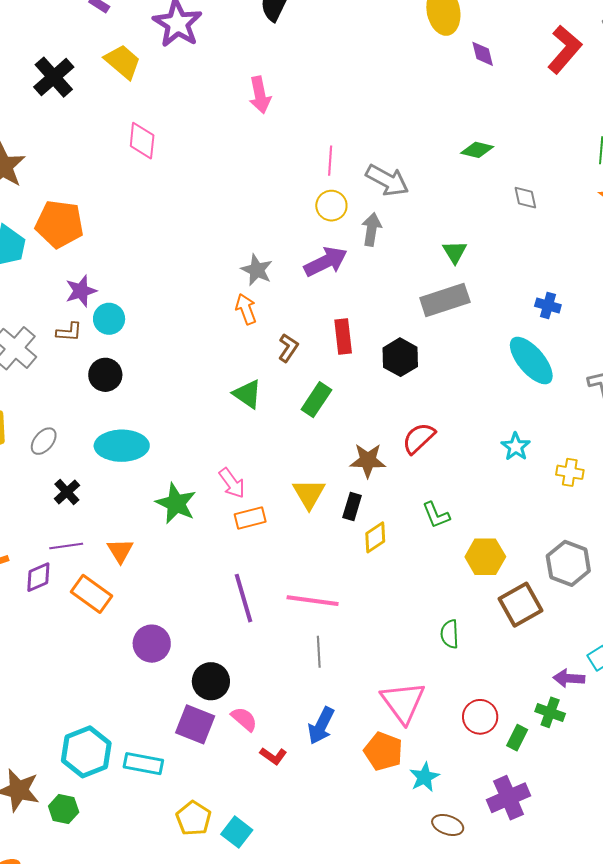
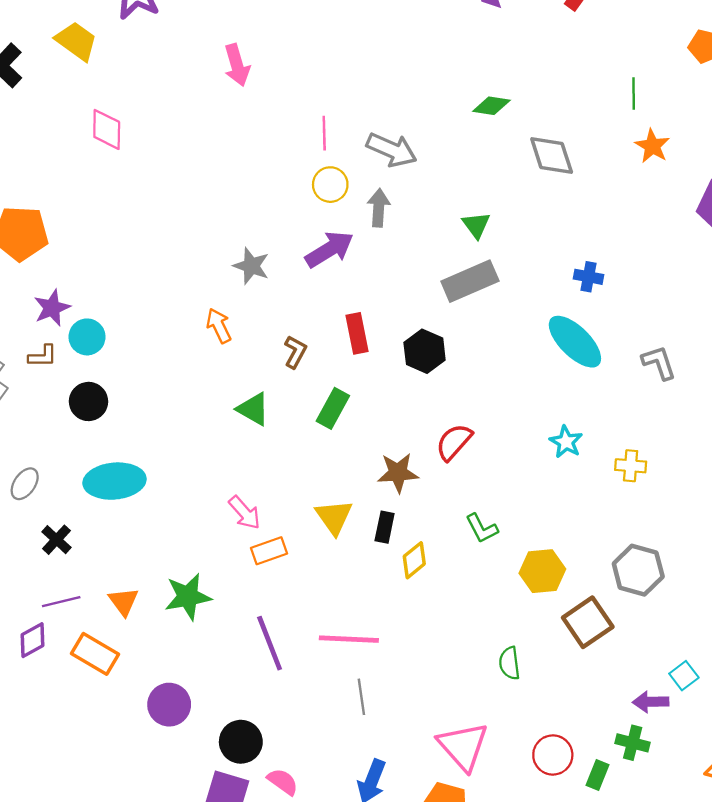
gray diamond: (525, 198) -> (552, 156), size x1.6
orange arrow: (246, 309) -> (219, 326), moved
green star: (176, 503) -> (188, 597), moved, turned -30

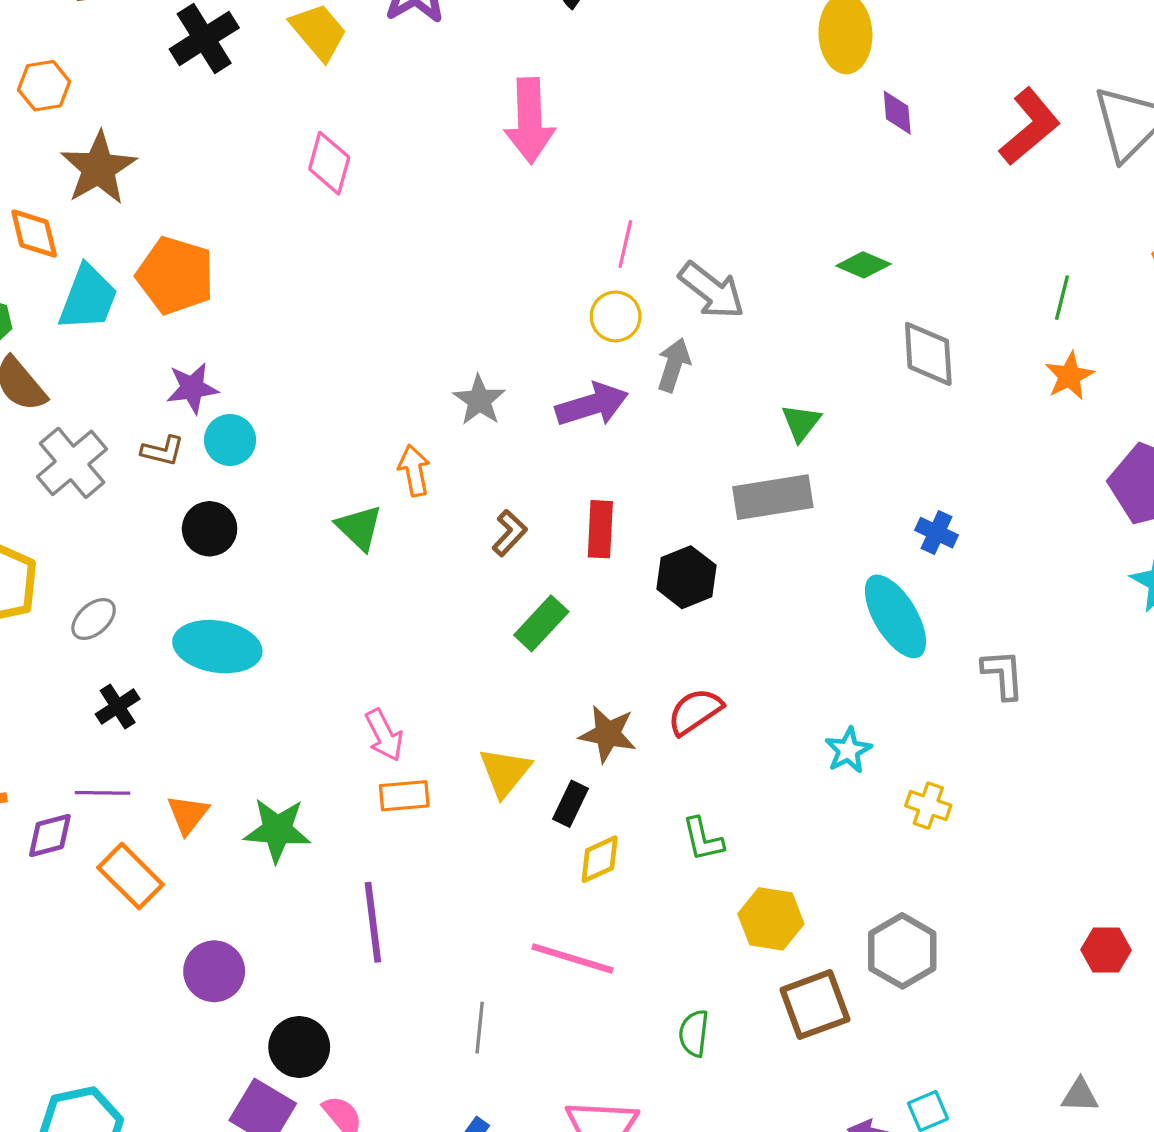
pink arrow: (237, 65) -> (530, 121), size x1.4
green triangle: (253, 409) -> (359, 528), moved
pink line: (349, 639) -> (573, 958), moved

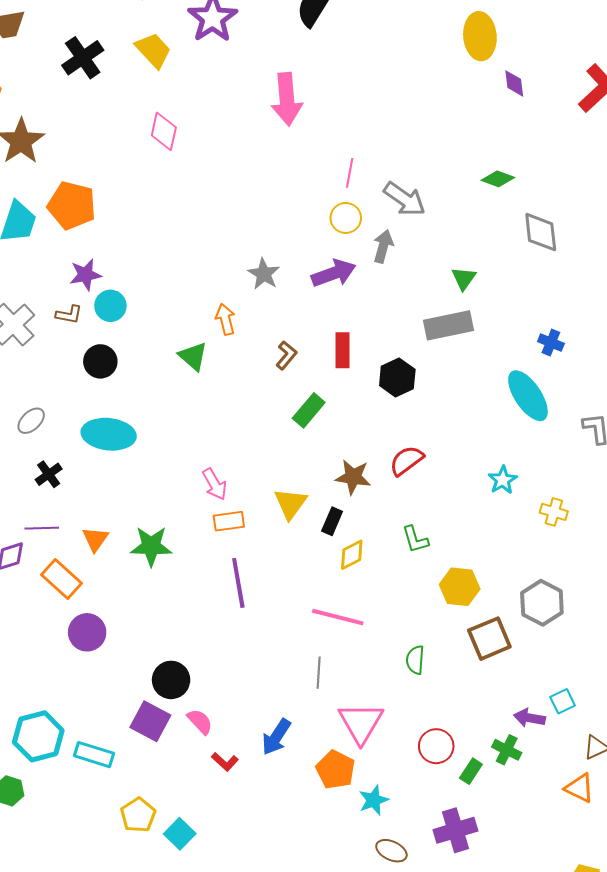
purple line: (373, 922) -> (238, 583), moved
purple circle: (214, 971) -> (87, 632), moved
gray line: (480, 1028) -> (319, 673), moved

